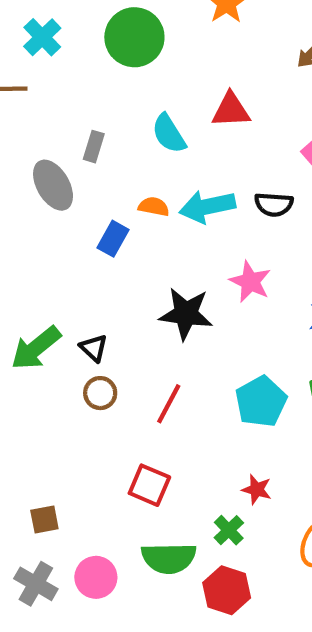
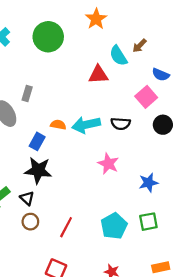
cyan semicircle: (169, 134) -> (118, 56), moved
black star: (186, 314) -> (38, 170), moved

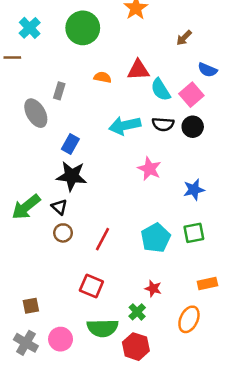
cyan semicircle: (118, 56) -> (161, 90), moved
orange semicircle: (58, 125) -> (103, 77), moved
black circle: (163, 125) -> (193, 127), moved

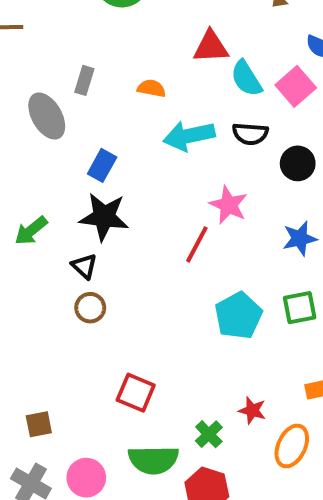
orange semicircle: (103, 77) -> (151, 88), moved
black circle: (193, 127) -> (298, 163), moved
green arrow: (26, 207) -> (31, 231), moved, size x0.7
red line: (103, 239) -> (197, 244), moved
red star: (153, 288) -> (252, 410), moved

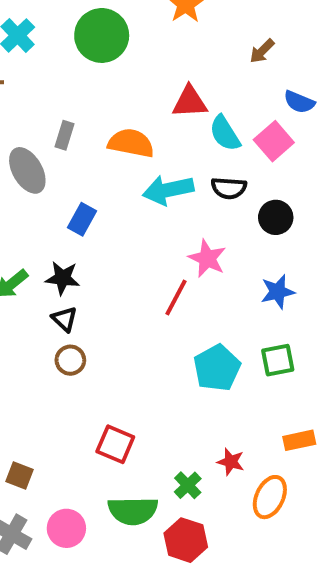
orange semicircle: (151, 88) -> (131, 143), size x1.6
black star: (104, 217) -> (63, 278), moved, size x0.7
brown square: (39, 424) -> (20, 476), turned 32

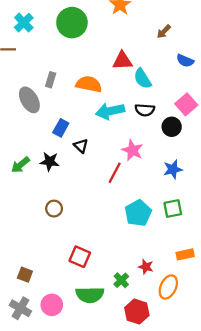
pink square: (274, 141) -> (186, 104), moved
black triangle: (64, 319) -> (81, 146), moved
red hexagon: (186, 540) -> (137, 312), moved

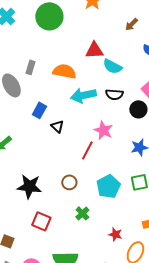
cyan semicircle: (143, 79) -> (112, 66), turned -30
black star: (50, 161) -> (29, 186), moved, size x1.4
brown circle: (54, 209) -> (69, 182), moved
red square: (80, 257) -> (41, 221), moved
green cross: (121, 280) -> (82, 213), moved

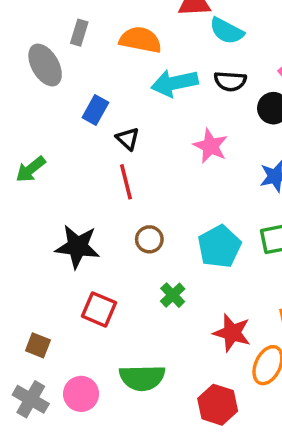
red line: (87, 150) -> (126, 182), moved, turned -42
red star: (115, 234) -> (232, 333), size x1.5

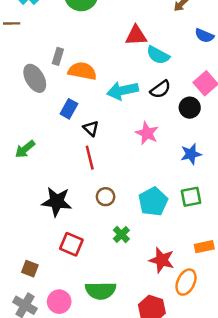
orange semicircle: (140, 40) -> (82, 71), moved
black semicircle: (230, 81) -> (160, 89), turned -40

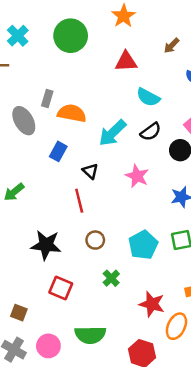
red triangle: (136, 36) -> (126, 62), moved
cyan arrow: (123, 91) -> (112, 133), turned -32
black triangle: (91, 128) -> (90, 171), moved

